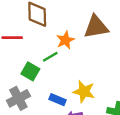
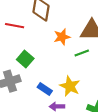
green line: (50, 57) -> (82, 53), moved

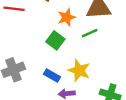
green square: (25, 59) -> (55, 40), moved

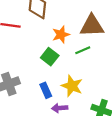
blue rectangle: (52, 76) -> (46, 90), turned 35

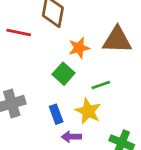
green line: (83, 50) -> (101, 85), moved

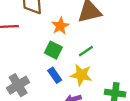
blue rectangle: (56, 114) -> (55, 75), moved

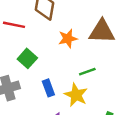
green square: (53, 50) -> (27, 58), moved

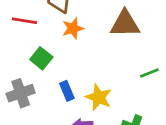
orange star: (68, 39) -> (73, 28), moved
green line: (87, 72) -> (149, 73), moved

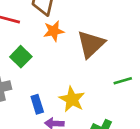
brown triangle: (125, 24) -> (91, 44), moved, turned -48
blue rectangle: (67, 91) -> (37, 104), moved

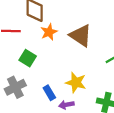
brown triangle: (91, 44) -> (81, 36), turned -30

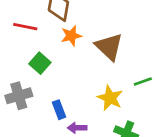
yellow star: (76, 83) -> (110, 98), moved

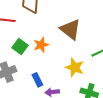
orange star: (71, 36) -> (41, 45), moved

